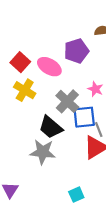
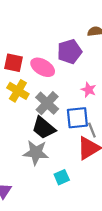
red square: (20, 62) -> (13, 63), turned -30
gray cross: (67, 101) -> (47, 103), moved
cyan square: (76, 195) -> (62, 177), moved

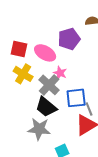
pink star: (89, 90) -> (60, 73), moved

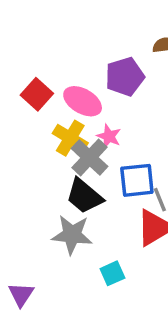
red square: (19, 49) -> (37, 94), turned 30
yellow cross: (23, 74) -> (70, 138), moved

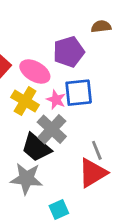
gray cross: (90, 157) -> (52, 129), moved
blue square: (137, 180) -> (79, 93), moved

